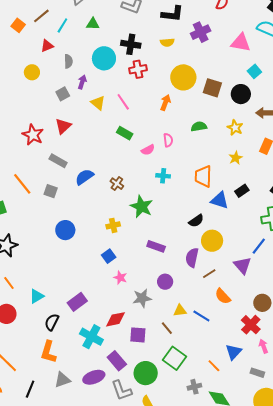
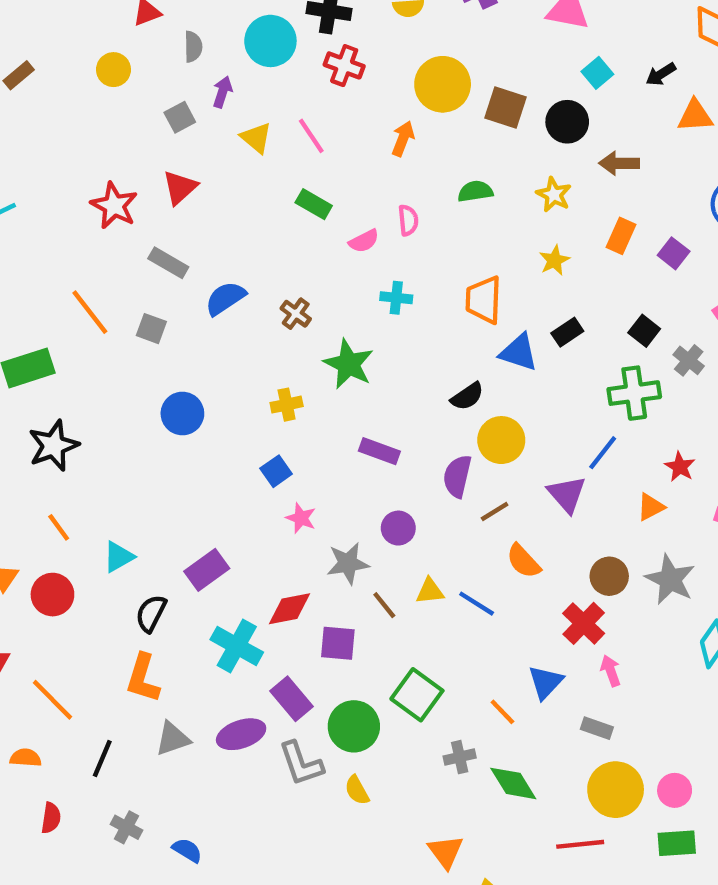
red cross: (138, 69) -> (344, 65), turned 30
brown line: (167, 328) -> (384, 605), moved

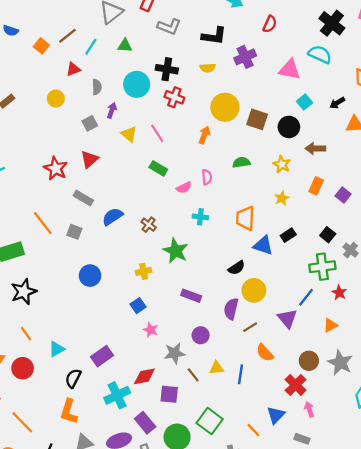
red star: (680, 467) -> (339, 293), moved
blue line: (477, 604) -> (241, 374), turned 66
cyan cross: (237, 646) -> (117, 395), turned 35

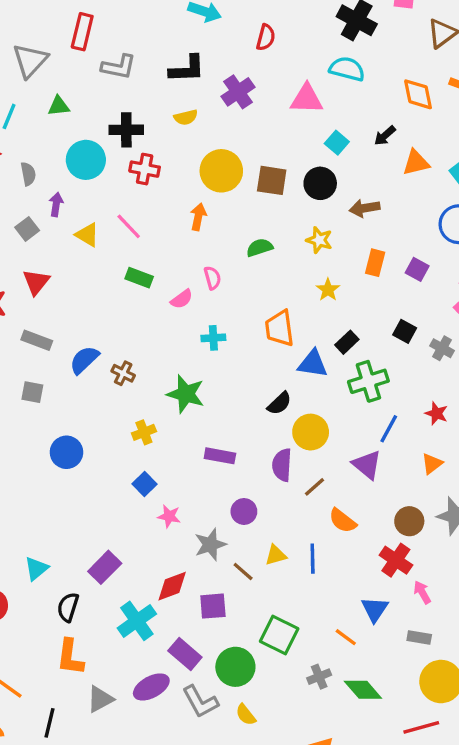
brown cross: (149, 225) -> (123, 373), moved
green cross: (322, 267) -> (368, 381), moved

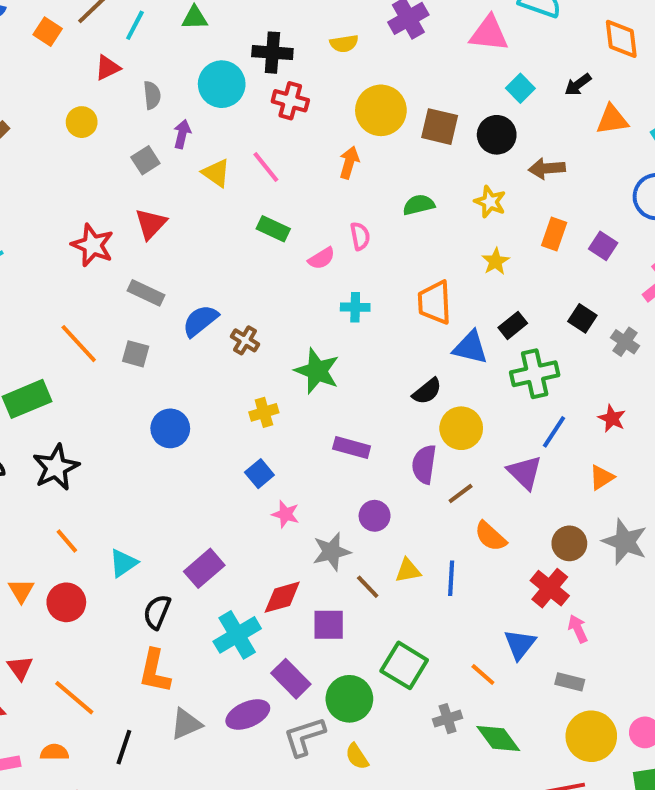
gray L-shape: (200, 702) -> (304, 737), turned 96

